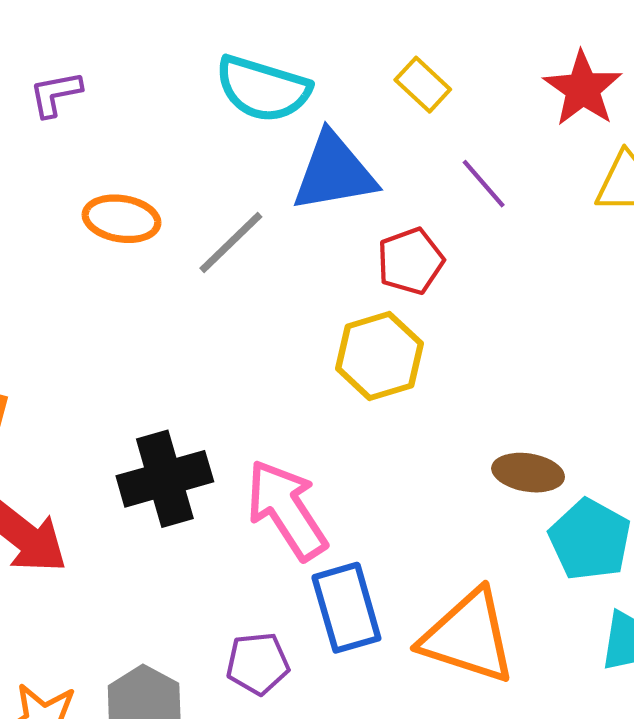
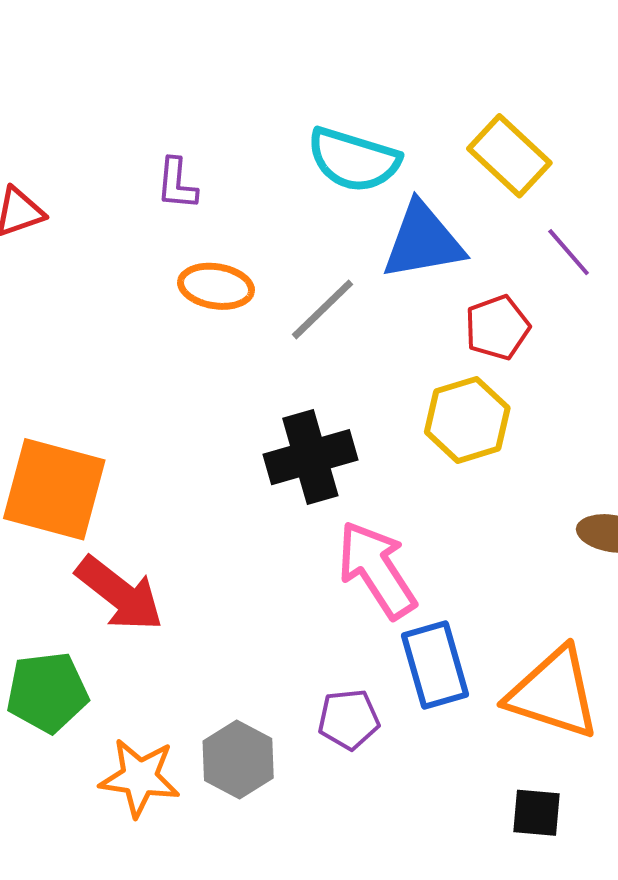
yellow rectangle: (423, 85) -> (509, 156), size x1.5
purple L-shape: (55, 94) -> (177, 184), moved, turned -74
black cross: (165, 479) -> (310, 457), moved

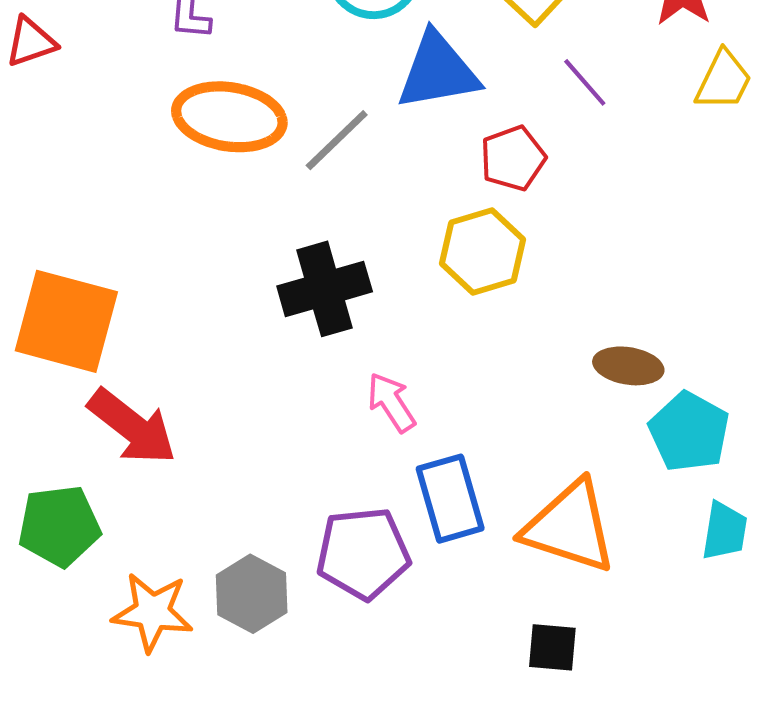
orange ellipse: (216, 286) -> (229, 117), size x1.5
pink arrow: (377, 570) -> (391, 402), size x0.6
purple pentagon: (349, 719) -> (363, 553), size x1.5

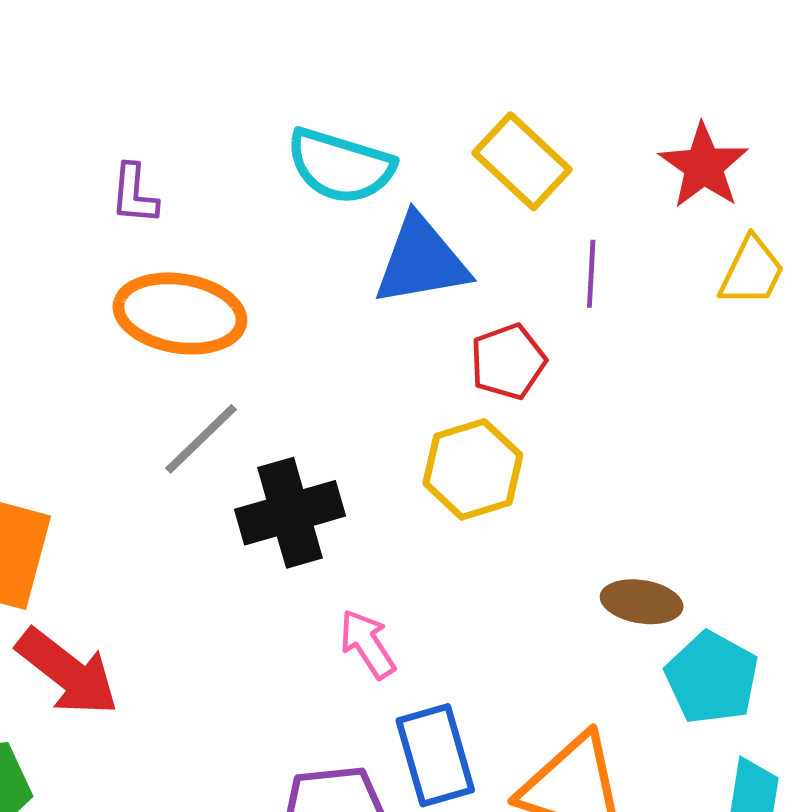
purple line: (585, 82) -> (591, 274), turned 44
gray line: (337, 140) -> (201, 439), moved

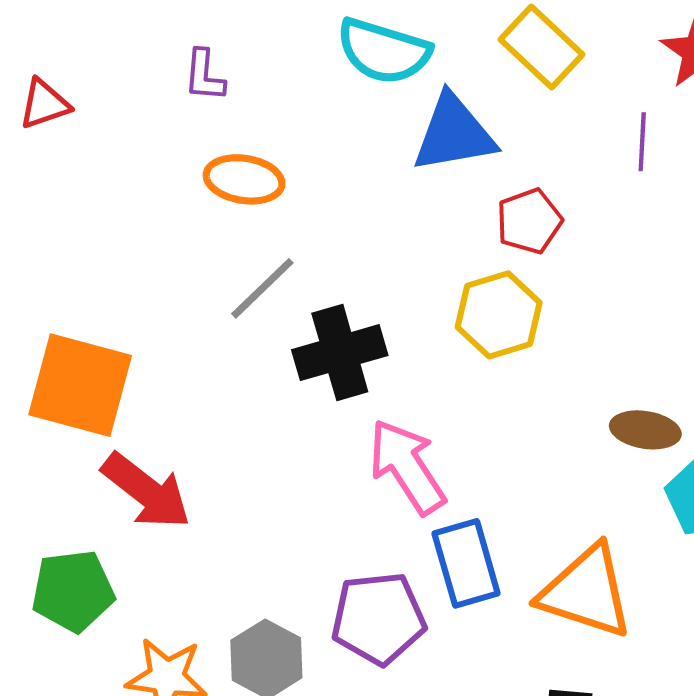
purple line: (591, 274) -> (642, 142), moved
orange ellipse: (180, 314) -> (244, 179), size x0.7
pink arrow: (367, 644) -> (407, 467), size x1.6

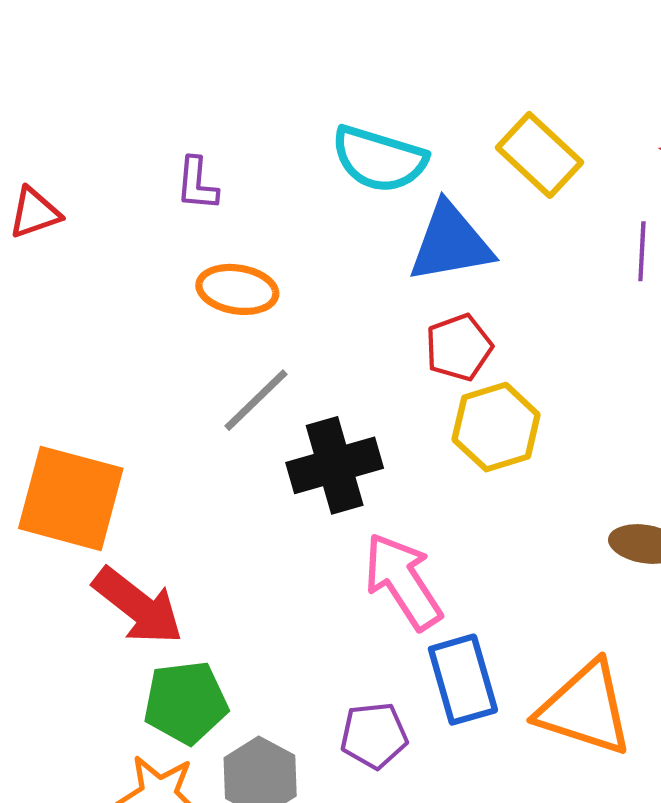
red pentagon: (529, 221) -> (459, 347), moved
green pentagon: (73, 591) -> (186, 702), moved
purple pentagon: (378, 618) -> (374, 735), size x0.7

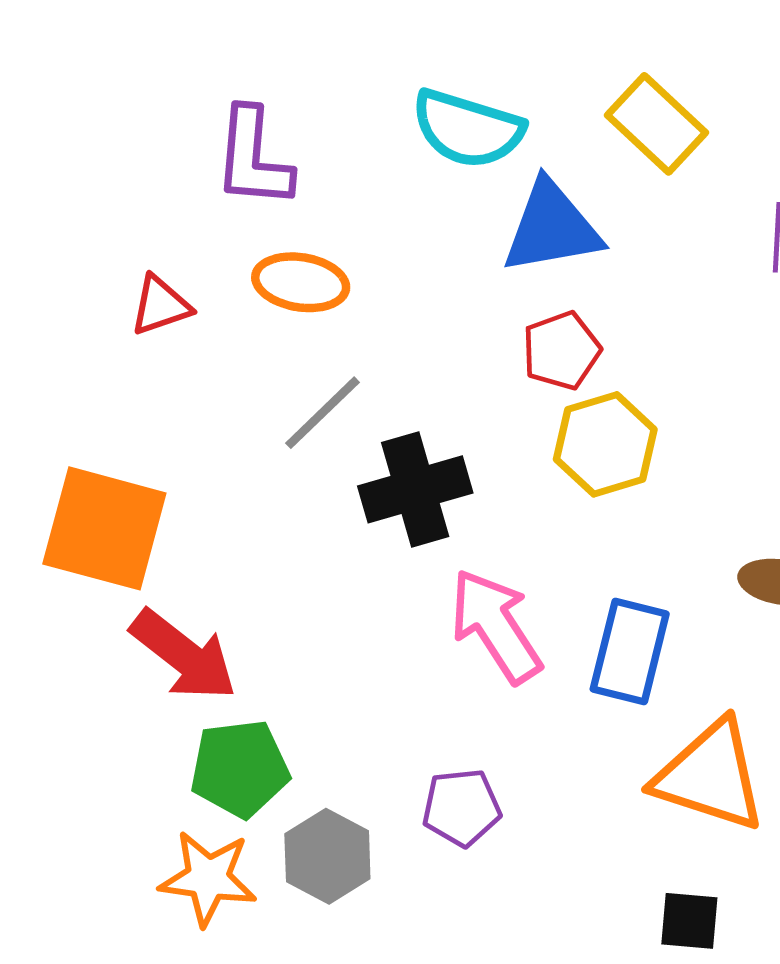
purple L-shape: (197, 184) -> (253, 158), size x1.6
red triangle: (35, 213) -> (161, 305), moved
blue rectangle: (463, 680) -> (630, 652), moved, turned 30

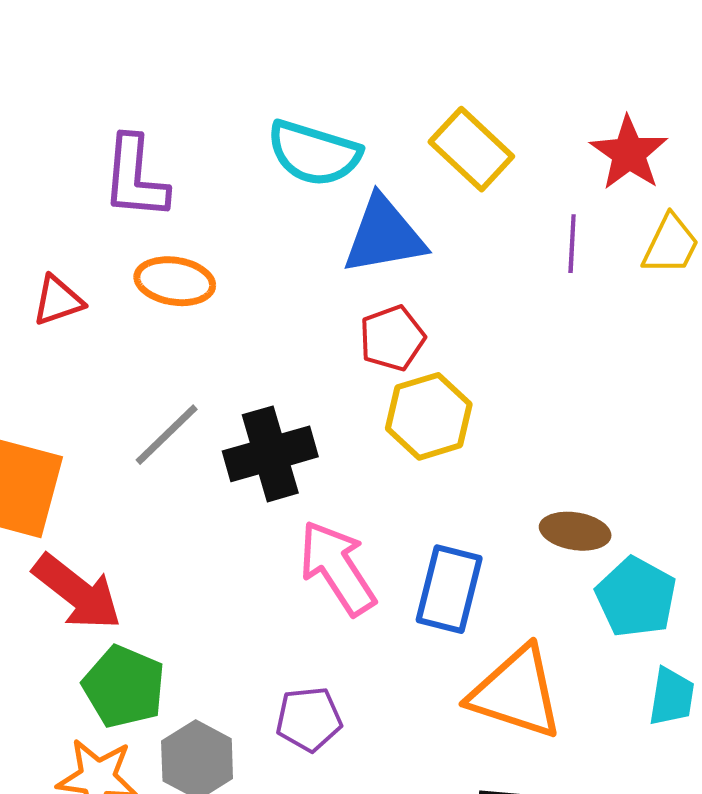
gray line: (323, 413) -> (167, 435), moved
green pentagon: (240, 769) -> (124, 687), turned 30

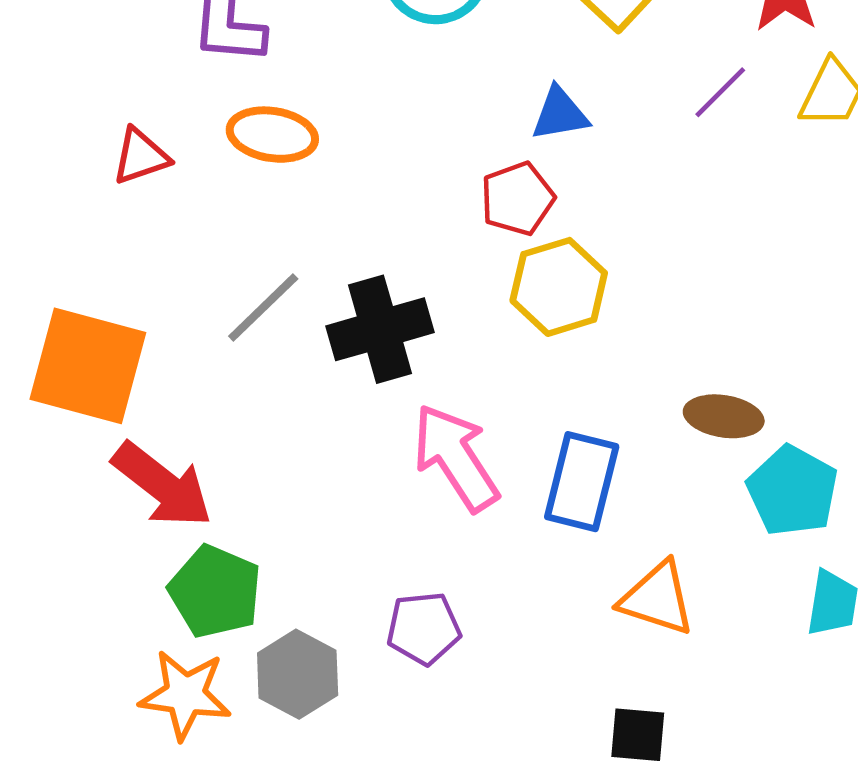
blue triangle: (384, 235) -> (560, 114), moved, size x0.6
purple line: (572, 244) -> (720, 92), turned 42
orange triangle: (516, 693) -> (657, 598), size x0.7

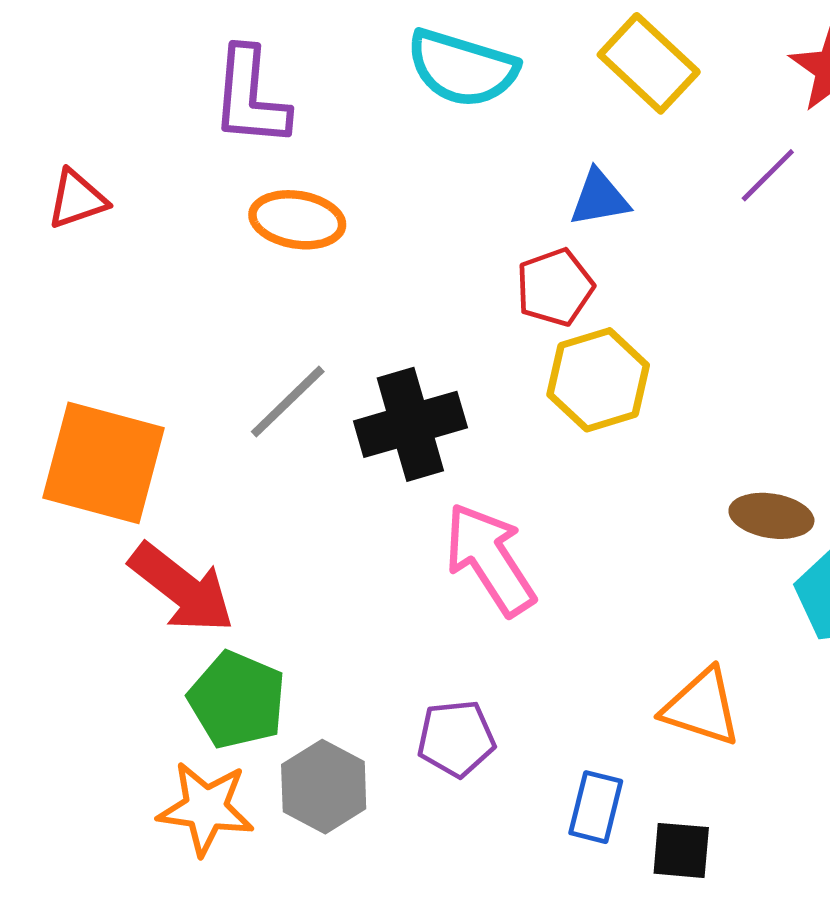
red triangle: (141, 156) -> (77, 199), moved
blue rectangle: (582, 482) -> (596, 807), moved, size x0.7

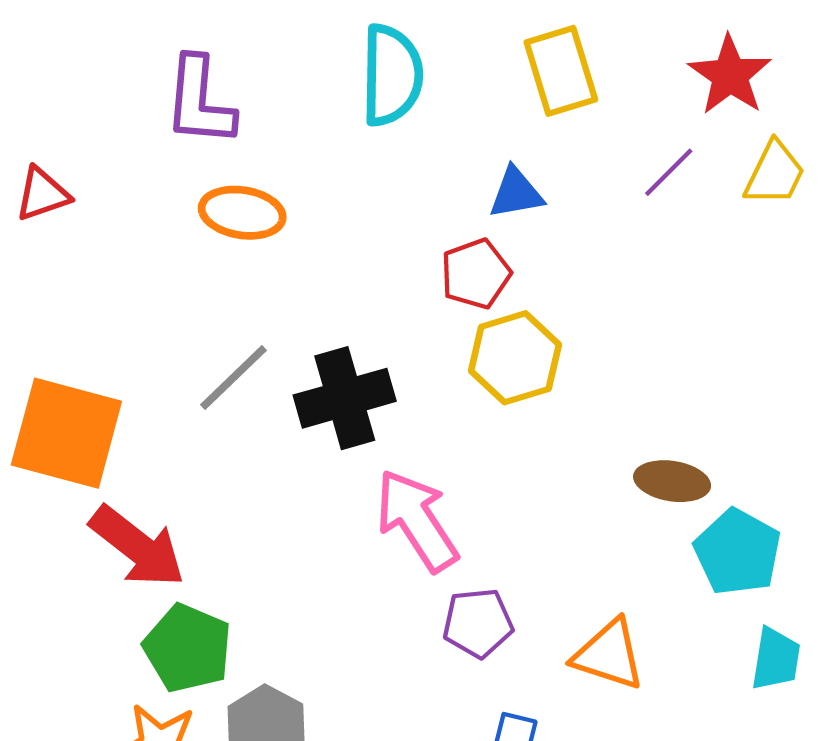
yellow rectangle: (649, 63) -> (561, 71), turned 30
cyan semicircle: (462, 68) -> (392, 75), turned -106
purple pentagon: (456, 738) -> (478, 623), moved

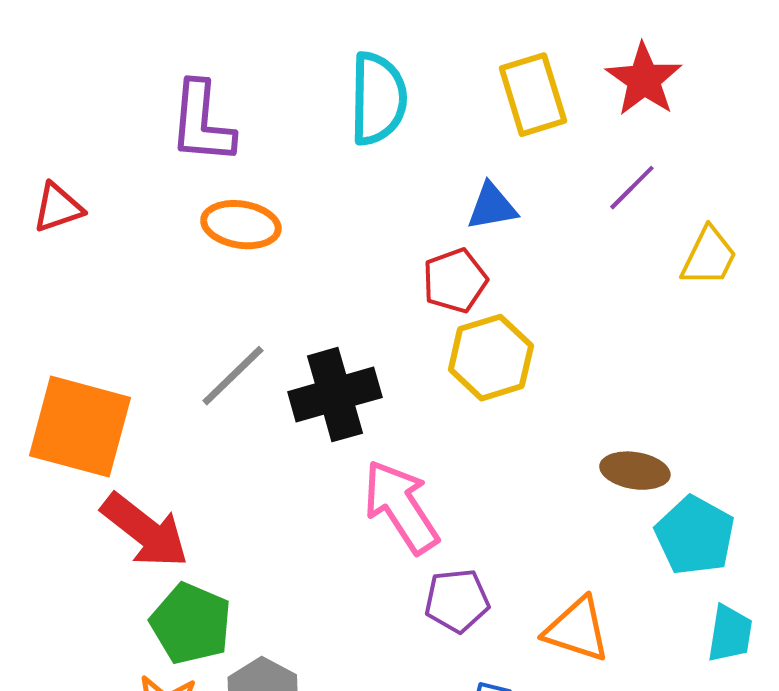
red star: (730, 75) -> (644, 80), moved
yellow trapezoid: (775, 173) -> (709, 257), moved

